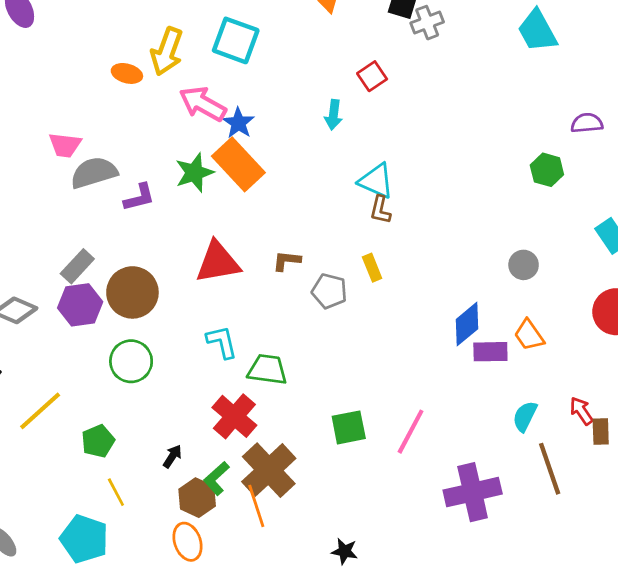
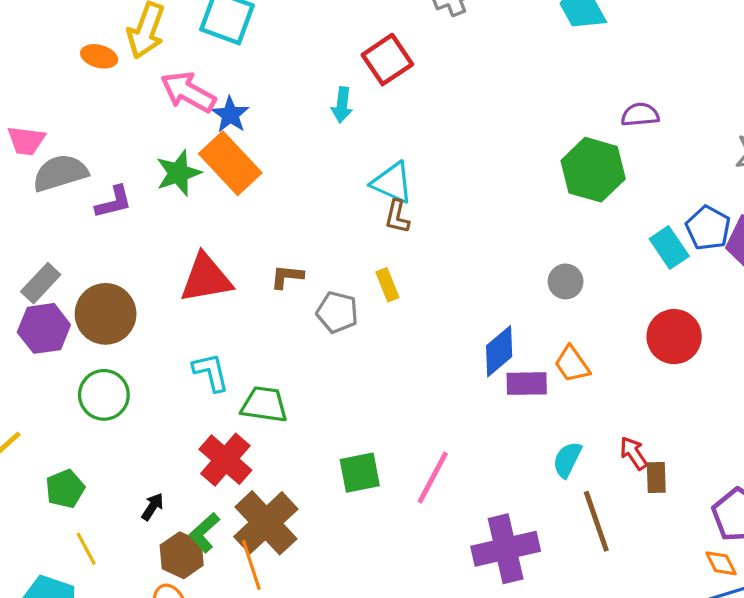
red square: (372, 76) -> (387, 60), size x1.4
green hexagon: (547, 170) -> (593, 170), size x1.6

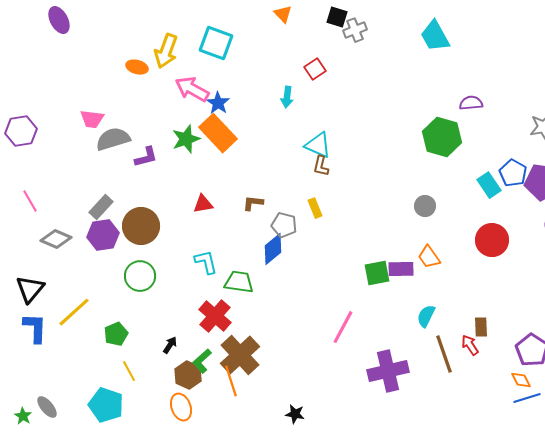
red square: (387, 60) -> (315, 69), size x0.7
red triangle: (206, 278) -> (203, 204), size x0.6
blue diamond: (499, 351) -> (273, 249), moved
red arrow: (634, 453) -> (470, 345), moved
green square: (360, 473) -> (377, 273), moved

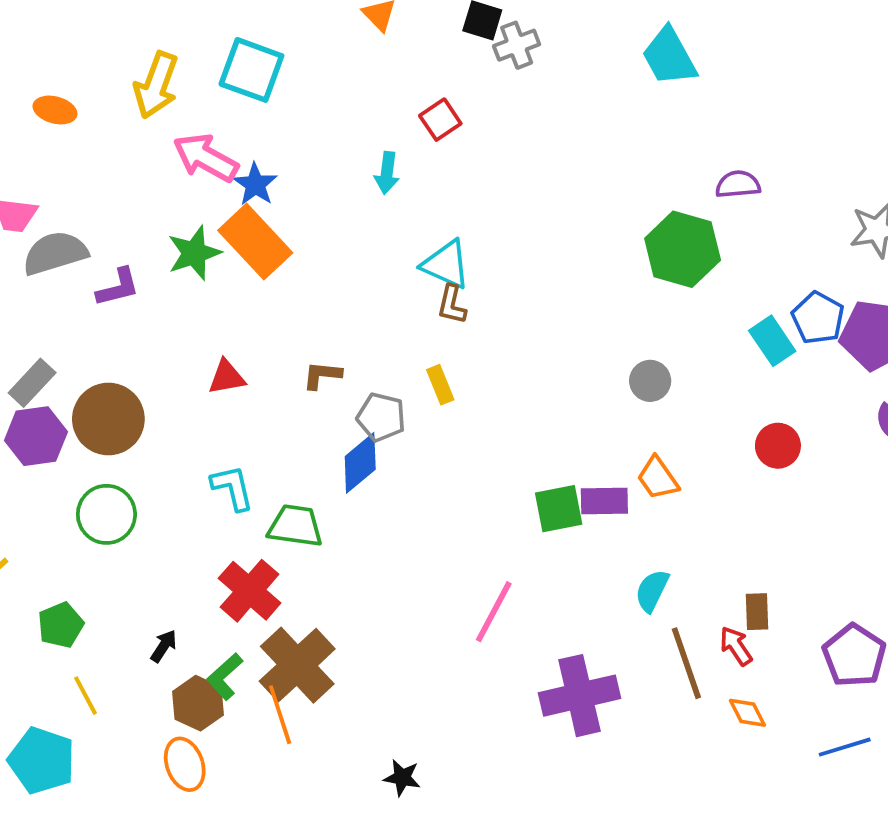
orange ellipse: (137, 67) -> (55, 110), moved
red circle: (492, 240) -> (778, 446), size x0.7
orange diamond: (521, 380) -> (747, 713), moved

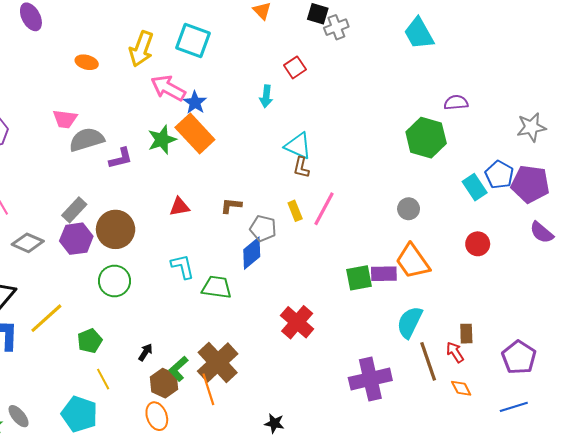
orange trapezoid: (658, 478) -> (413, 261), size x1.5
red cross: (250, 591) -> (297, 322), moved
cyan semicircle: (652, 591) -> (410, 322), size x1.4
pink line: (494, 612) -> (324, 209), moved

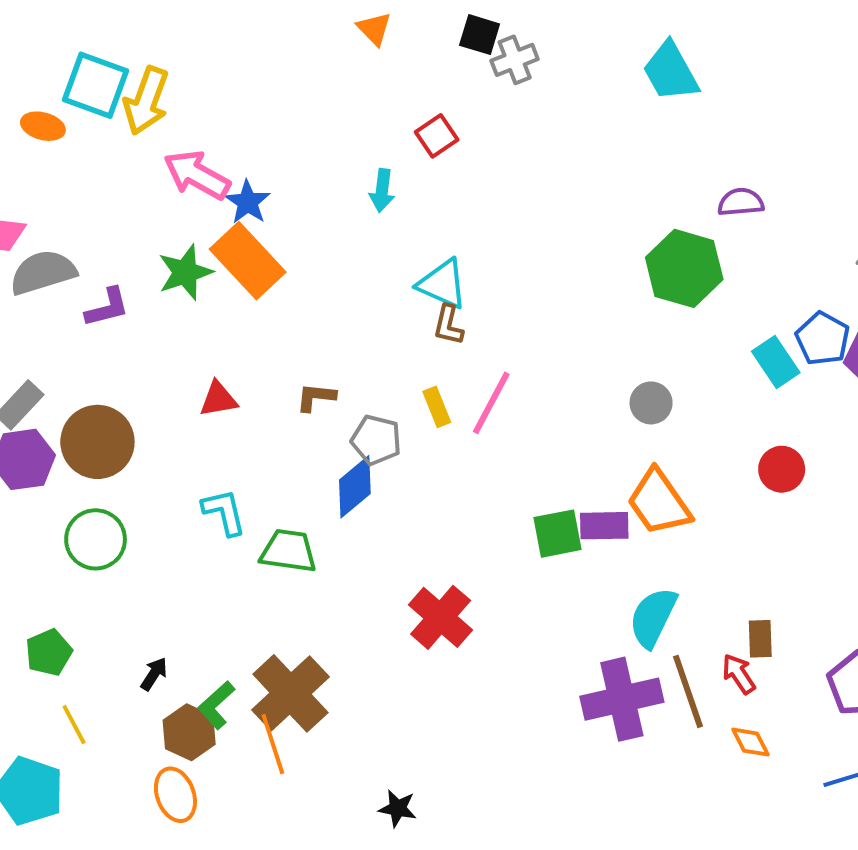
cyan square: (193, 41) -> (96, 85), moved
purple cross: (370, 379) -> (622, 699), moved

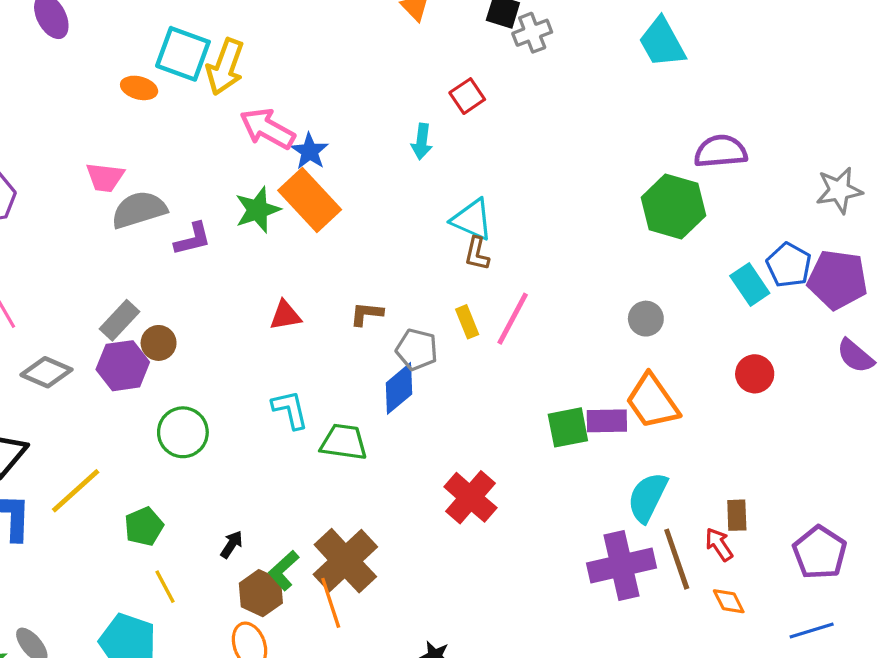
purple semicircle: (741, 202) -> (721, 151), size x1.4
brown circle: (97, 442) -> (159, 343), moved, size x0.6

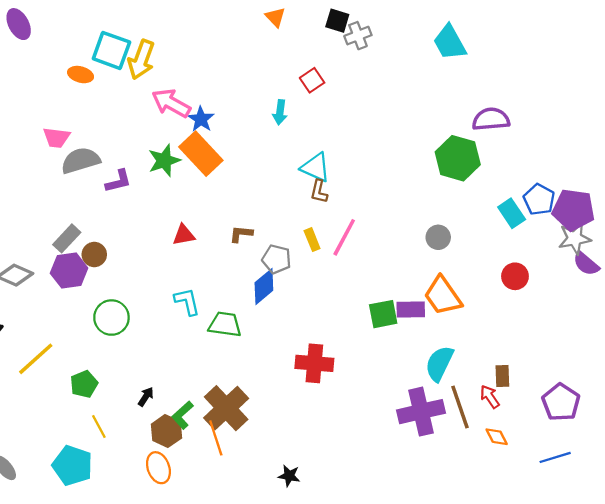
gray star: (839, 190) -> (575, 238), moved
red cross: (470, 497) -> (314, 363), turned -36

